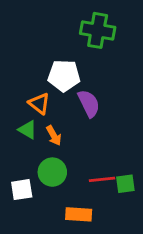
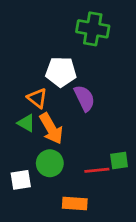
orange arrow: (54, 136) -> (51, 129), size x1.6
green square: (125, 184) -> (119, 160), moved

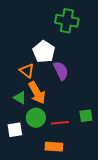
white pentagon: (61, 72) -> (44, 52), turned 30
green triangle: (26, 123) -> (20, 98), moved
red line: (97, 170) -> (60, 123), moved

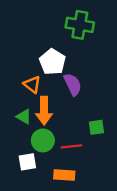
orange arrow: (37, 93) -> (44, 111), turned 30
green square: (86, 116) -> (96, 127), moved
white square: (15, 130) -> (27, 162), moved

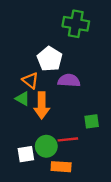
purple semicircle: (73, 84) -> (69, 80), turned -60
green triangle: (24, 117) -> (22, 99), moved
green circle: (43, 140) -> (46, 146), moved

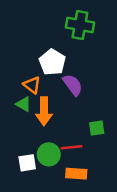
purple semicircle: (69, 80) -> (73, 85), turned 50
orange rectangle: (61, 167) -> (76, 174), moved

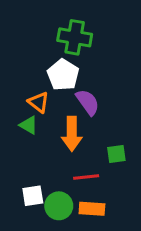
green cross: (80, 25) -> (75, 37), moved
orange arrow: (44, 111) -> (72, 134), moved
green circle: (49, 154) -> (59, 206), moved

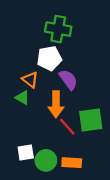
white pentagon: (63, 75) -> (49, 58), turned 30
green square: (116, 154) -> (91, 120), size x1.6
red line: (86, 177) -> (67, 127), moved, turned 54

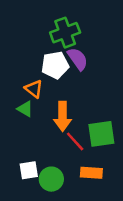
green cross: (58, 29) -> (65, 33), turned -30
purple semicircle: (68, 80) -> (78, 59), moved
orange rectangle: (72, 163) -> (91, 173), moved

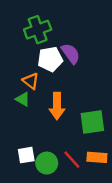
green cross: (65, 33) -> (38, 30), moved
red line: (75, 141) -> (72, 160), moved
orange rectangle: (91, 173) -> (97, 157), moved

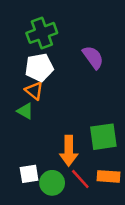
purple semicircle: (71, 54) -> (93, 57), moved
white pentagon: (50, 59) -> (39, 68), moved
orange arrow: (57, 106) -> (69, 151), moved

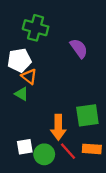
green cross: (42, 33) -> (36, 28), turned 35
white pentagon: (39, 68) -> (19, 60), moved

